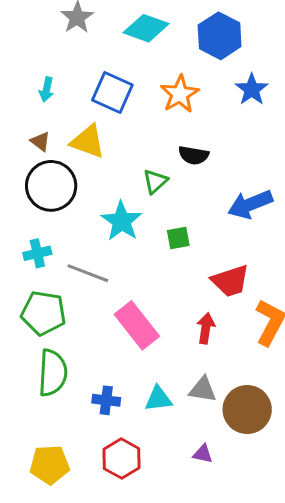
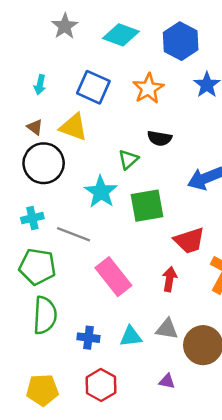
green square: (178, 238) -> (147, 206), size x1.8

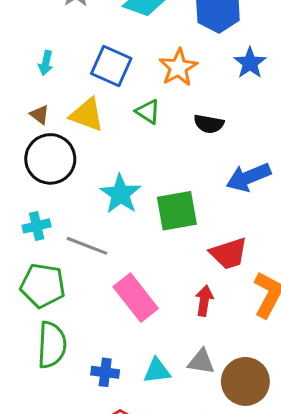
black semicircle: (159, 138) -> (209, 124), moved
green triangle: (128, 159) -> (148, 112), moved, turned -45

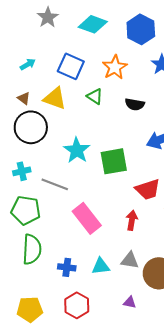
cyan arrow: (46, 63) -> (28, 64), turned -133

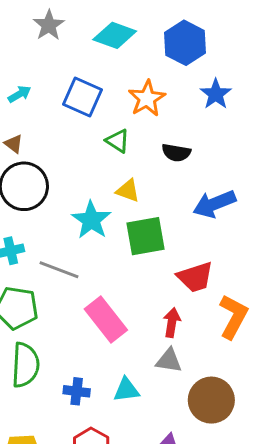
yellow triangle: (55, 98) -> (128, 191), moved, size x0.7
gray triangle: (130, 260) -> (169, 361), moved

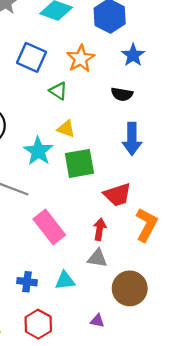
black semicircle: (176, 153) -> (122, 94), moved
blue arrow: (214, 204) -> (132, 139), turned -68

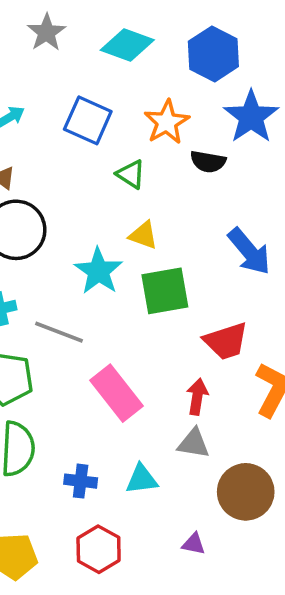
blue star: (133, 55) -> (251, 117), size x1.4
black semicircle: (122, 94) -> (208, 162), moved
blue arrow: (132, 139) -> (249, 251), turned -40

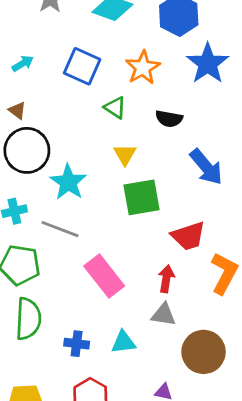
black semicircle: (208, 162) -> (169, 119), moved
yellow triangle: (143, 235) -> (125, 155), turned 40
cyan star: (99, 271) -> (68, 182), moved

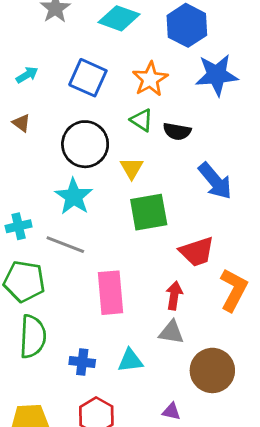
blue star: (208, 63) -> (217, 75), turned 30
green triangle: (115, 108) -> (142, 120), moved
black circle: (27, 150) -> (85, 144), moved
pink rectangle: (104, 276) -> (111, 293), turned 33

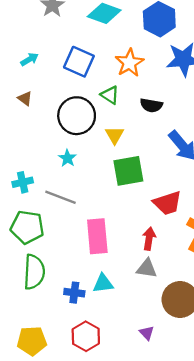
green triangle: (142, 120) -> (110, 95), moved
cyan star: (74, 196) -> (67, 158), size x0.6
cyan triangle: (130, 361) -> (103, 283), moved
purple triangle: (171, 412) -> (147, 333), turned 35

